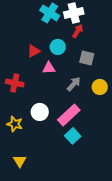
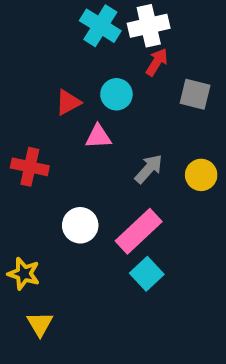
gray square: (87, 58) -> (195, 94), moved
yellow star: (15, 124) -> (24, 274), moved

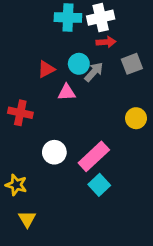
cyan cross: (100, 26) -> (68, 18), turned -30
red arrow: (157, 62) -> (106, 42), turned 54
gray square: (195, 94) -> (132, 64), turned -35
gray arrow: (149, 169) -> (94, 72), moved

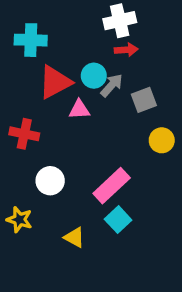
cyan cross: (68, 18) -> (31, 40), moved
gray square: (132, 64) -> (144, 100), moved
red triangle: (46, 69) -> (55, 82), size x1.6
white circle: (54, 152) -> (50, 181), moved
yellow triangle: (27, 219) -> (74, 237), moved, turned -30

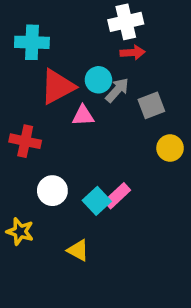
pink rectangle: (112, 186) -> (117, 196), size x0.7
cyan square: (118, 220) -> (97, 201), moved

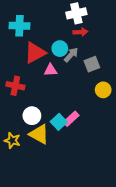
yellow triangle: (78, 250) -> (39, 134), moved, size x1.5

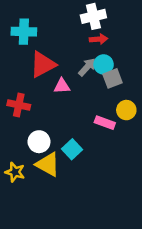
cyan circle: (60, 49) -> (104, 64), moved
pink rectangle: (71, 119) -> (105, 123), moved, turned 63

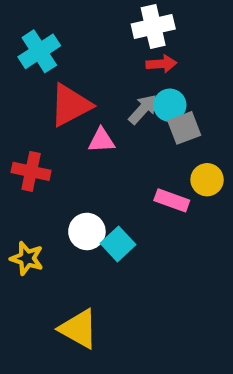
cyan cross: (24, 32) -> (39, 51), turned -35
white circle: (39, 142) -> (87, 231), moved
yellow triangle: (48, 164) -> (79, 329), moved
yellow star: (15, 172) -> (27, 258), moved

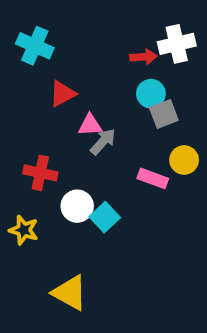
white cross: (153, 26) -> (177, 44), moved
cyan cross: (39, 51) -> (35, 46), turned -33
red triangle: (70, 105) -> (62, 94), size x0.7
gray arrow: (143, 109) -> (103, 142), moved
red cross: (31, 171) -> (40, 173), moved

